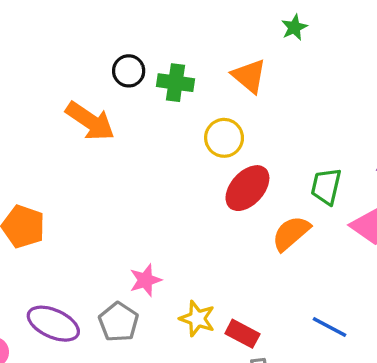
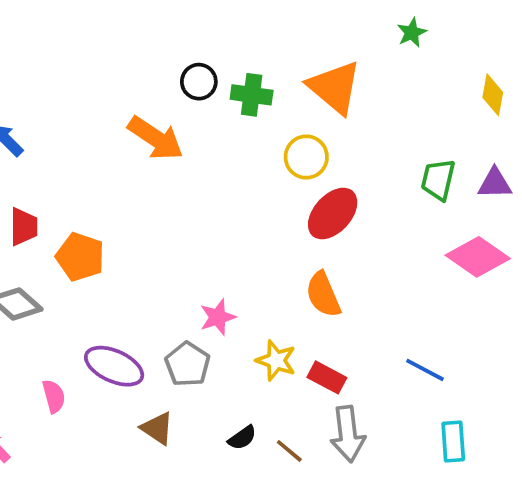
green star: (294, 27) -> (412, 33), moved
orange triangle: (249, 76) -> (334, 87), size x1.4
green trapezoid: (326, 186) -> (438, 180), moved
orange semicircle: (291, 233) -> (323, 295), moved, turned -72

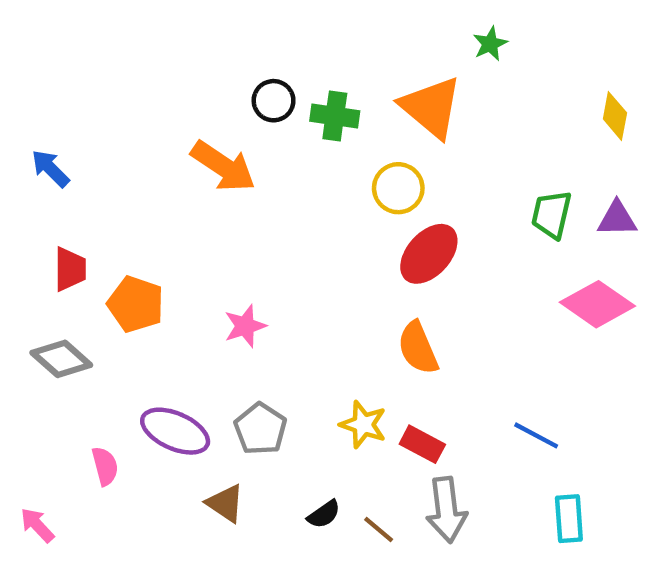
green star: (412, 33) -> (490, 44), moved
pink star: (218, 317) -> (245, 326), moved

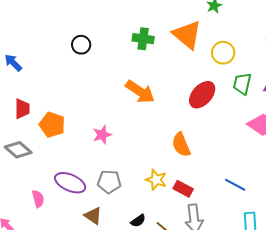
black circle: (274, 101) -> (81, 45), moved
orange arrow: (223, 166) -> (140, 92), moved
yellow circle: (398, 188) -> (223, 53), moved
red ellipse: (429, 254) -> (202, 95), moved
gray pentagon: (260, 429) -> (109, 182), turned -30

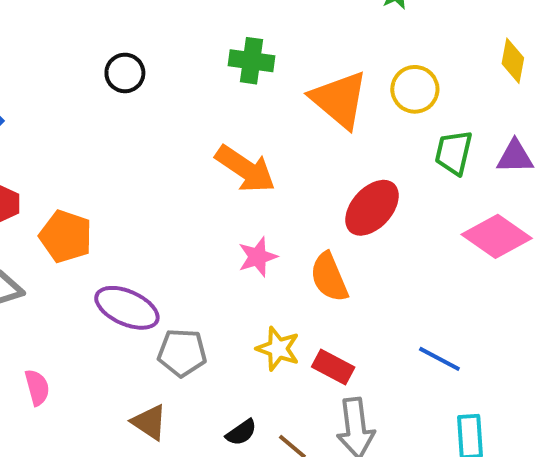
orange triangle: (187, 35) -> (339, 100), moved
red ellipse: (202, 95) -> (372, 208), moved
pink star: (102, 135) -> (258, 257), moved
purple ellipse: (70, 183) -> (127, 308), moved

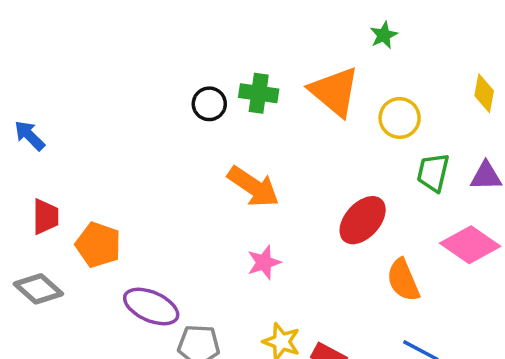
black circle: (125, 73) -> (209, 104), moved
orange triangle: (339, 100) -> (334, 92), moved
orange semicircle: (329, 277) -> (403, 280), moved

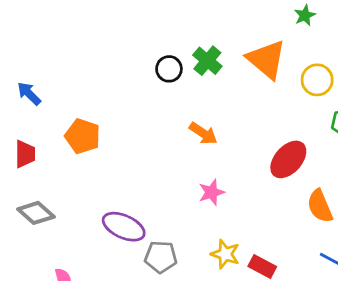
green cross: (259, 93) -> (207, 61), turned 32
orange arrow: (253, 187) -> (203, 133), size x0.7
red trapezoid: (45, 217) -> (25, 154), moved
orange pentagon: (98, 245) -> (83, 136), moved

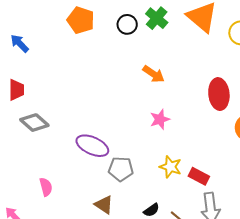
orange pentagon: (83, 136) -> (81, 20), moved
red ellipse: (288, 159) -> (219, 94), turned -48
gray diamond: (36, 213) -> (34, 123), moved

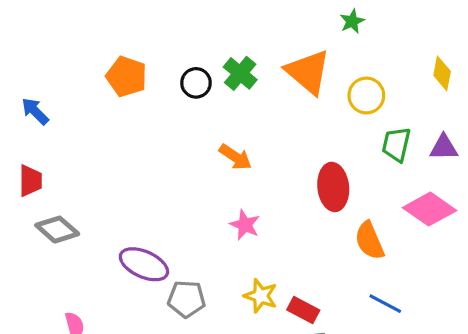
pink star: (160, 119) -> (245, 225), turned -30

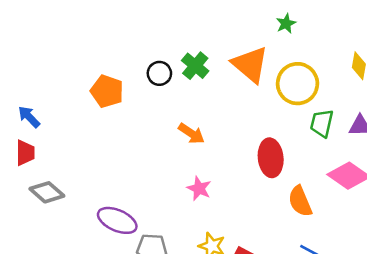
orange pentagon: (127, 77) -> (107, 91), moved
yellow circle: (366, 95) -> (297, 84), size x1.4
blue arrow: (35, 111) -> (29, 117), moved

